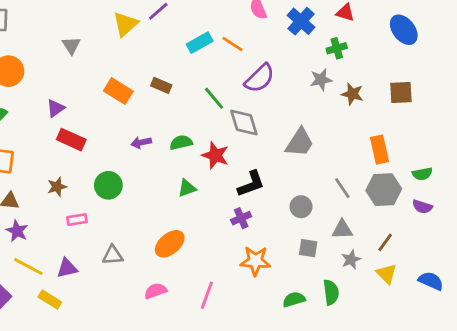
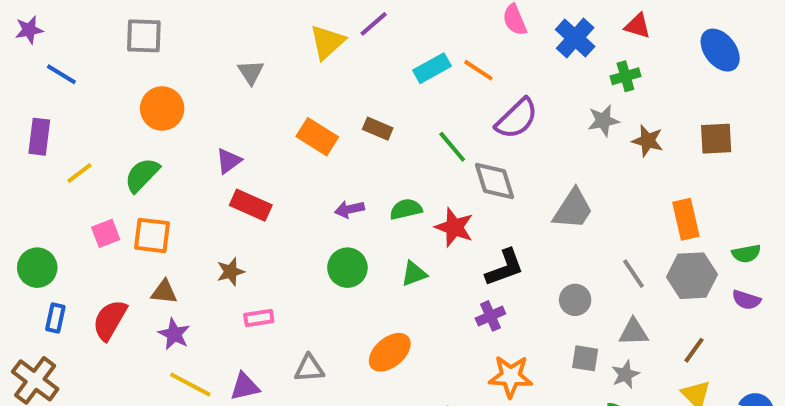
green circle: (108, 185) -> (347, 268), moved
gray star: (351, 259) -> (625, 374), moved

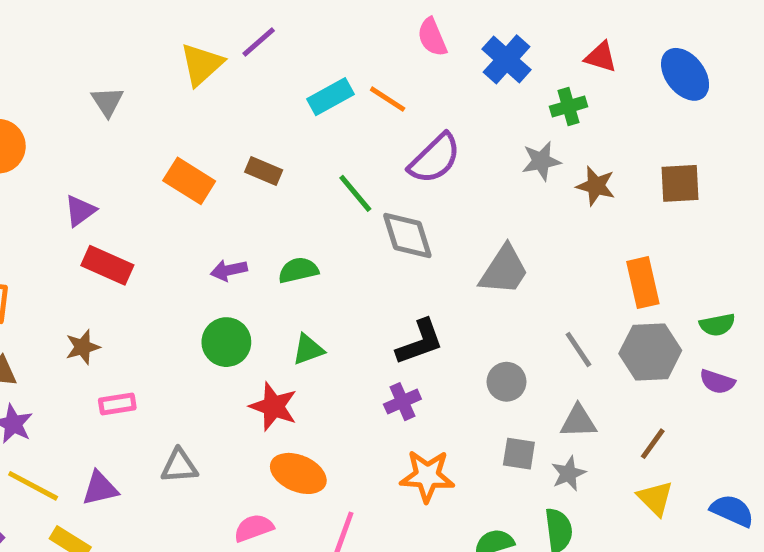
red triangle: (638, 26) -> (601, 57), moved
red star: (454, 227) -> (273, 407), moved
orange ellipse: (390, 352) -> (298, 473), moved, turned 63

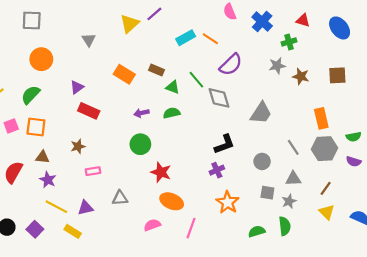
green triangle: (308, 350) -> (173, 87), moved, turned 40
orange star: (427, 476) -> (228, 202), turned 30

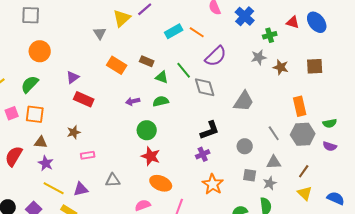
red triangle: (303, 20) -> (293, 22), moved
gray triangle: (89, 40) -> (100, 33), moved
green circle: (140, 144) -> (147, 130), moved

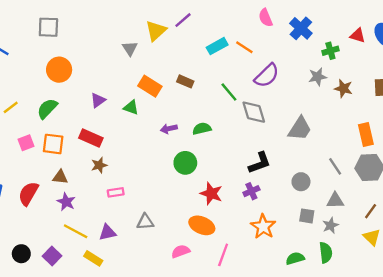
green triangle: (162, 77) -> (131, 107), moved
red rectangle: (84, 99) -> (91, 138), moved
red star: (151, 156) -> (211, 194), moved

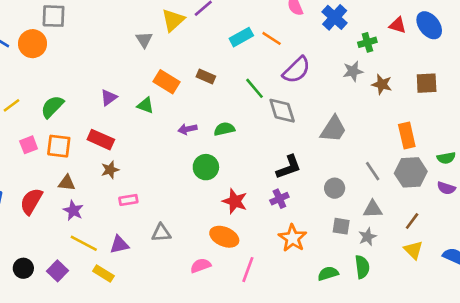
orange circle: (59, 70) -> (33, 44), moved

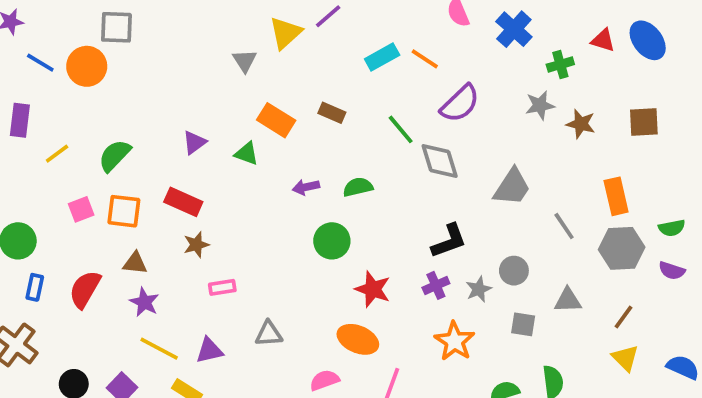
gray line: (373, 171) -> (564, 226), moved
gray star: (367, 237) -> (479, 289), moved

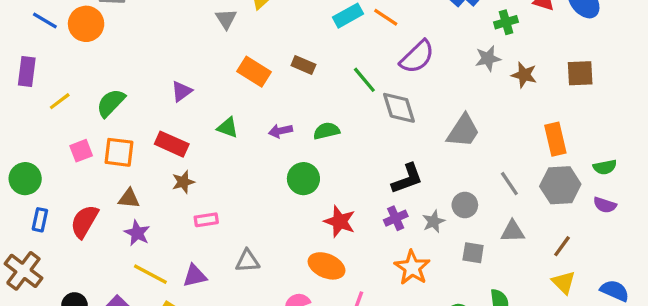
green triangle: (246, 154) -> (228, 128), moved
gray line: (564, 226) -> (509, 184), moved

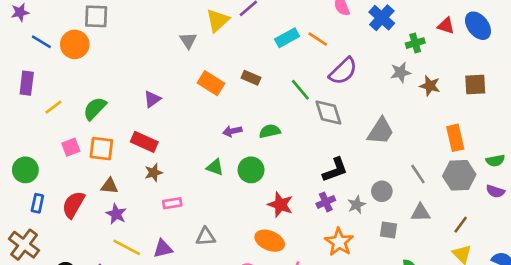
green triangle: (228, 128) -> (215, 167), moved

